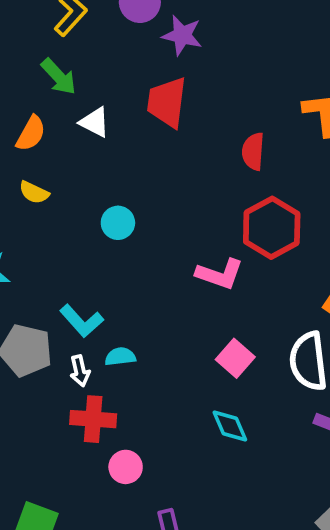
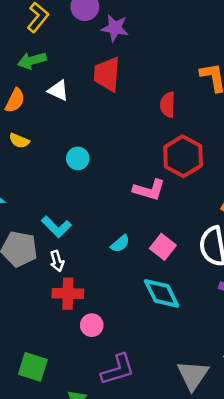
green arrow: (59, 77) -> (32, 61), turned 120
cyan semicircle: (120, 357) -> (120, 244), moved, turned 150
cyan diamond: (230, 426) -> (162, 293), size x1.4

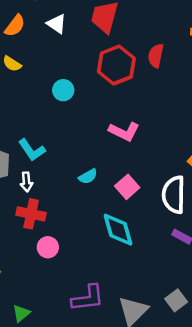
red hexagon: (183, 156) -> (116, 65), moved
purple L-shape: (118, 370) -> (88, 298), moved

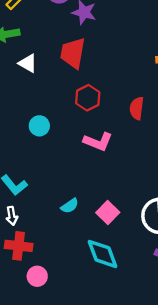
red semicircle: (156, 56) -> (137, 108), moved
red hexagon: (116, 65) -> (88, 98), size x0.7
pink L-shape: (124, 131) -> (98, 142), moved

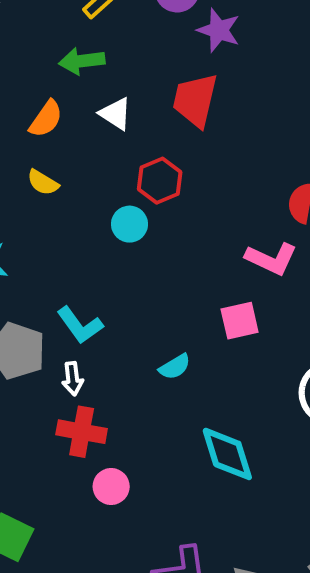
red hexagon: (88, 98) -> (160, 181), moved
pink L-shape: (98, 142) -> (271, 259), moved
pink square: (108, 212) -> (240, 321), moved, turned 30

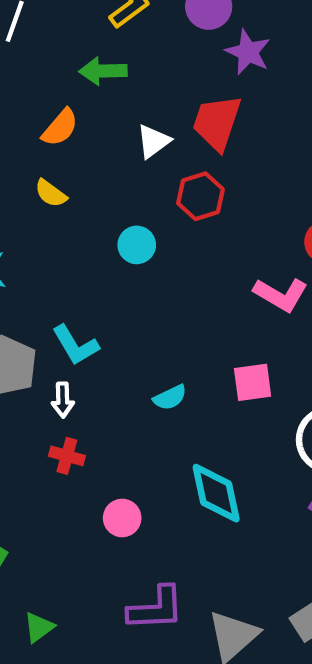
white triangle: (115, 114) -> (153, 141), moved, turned 45
red hexagon: (160, 181) -> (200, 196), moved
pink square: (240, 321) -> (253, 382), moved
red cross: (82, 432) -> (67, 456), size x0.7
pink circle: (111, 487) -> (122, 518), moved

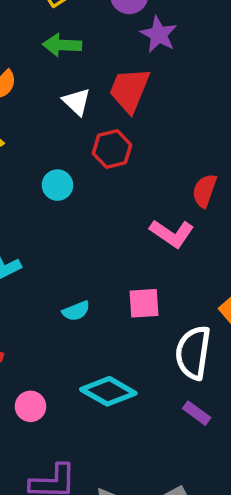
green arrow: (103, 71) -> (62, 45), moved
white triangle: (153, 141) -> (77, 102), turned -44
cyan diamond: (216, 493) -> (108, 391), turned -52

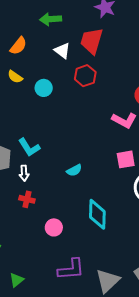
cyan circle: (57, 185) -> (44, 88), moved
pink square: (144, 303) -> (126, 159), moved
cyan diamond: (108, 391) -> (97, 214), turned 68

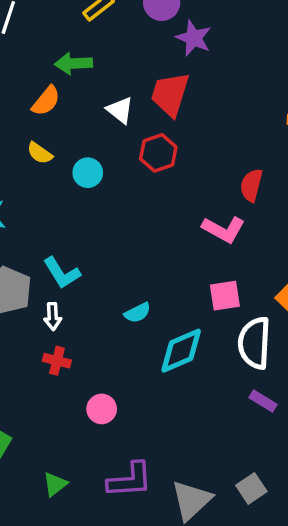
green arrow: (51, 19) -> (74, 63), moved
cyan diamond: (97, 214) -> (181, 351), moved, turned 64
green triangle: (17, 280) -> (55, 484), moved

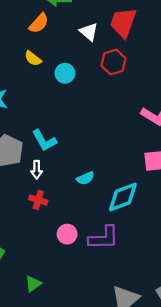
cyan semicircle: (138, 313) -> (85, 178), moved
purple L-shape: (130, 480) -> (104, 238), moved

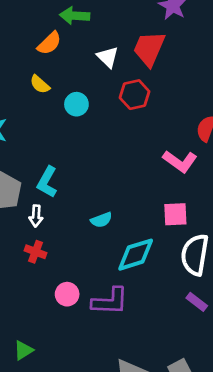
cyan L-shape: (44, 140) -> (47, 182), turned 55
cyan semicircle: (85, 178) -> (101, 220), moved

